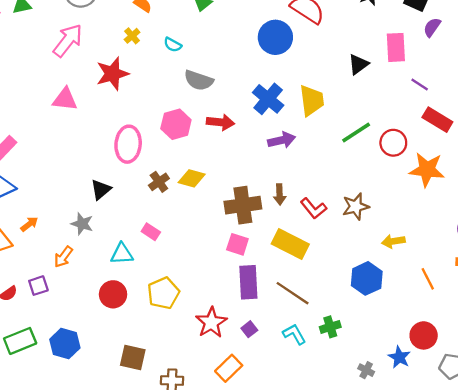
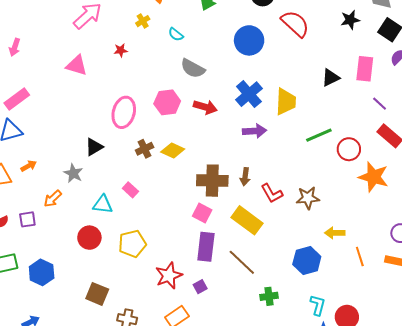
blue circle: (275, 37) -> (249, 40), moved
red star: (112, 74) -> (121, 50), size x0.5
orange line: (428, 279) -> (360, 257), moved
cyan L-shape: (294, 334) -> (318, 305), moved, turned 35

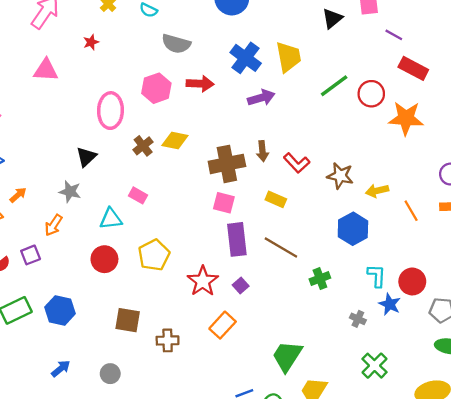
brown star: (308, 198) -> (340, 176), moved, turned 30
yellow rectangle: (247, 220) -> (276, 199), size x0.6

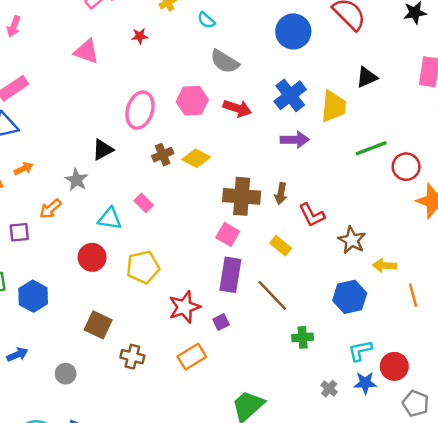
black triangle: (332, 19) -> (367, 77), moved
cyan L-shape: (377, 276) -> (360, 351), turned -120
blue star: (390, 304) -> (365, 383), turned 30

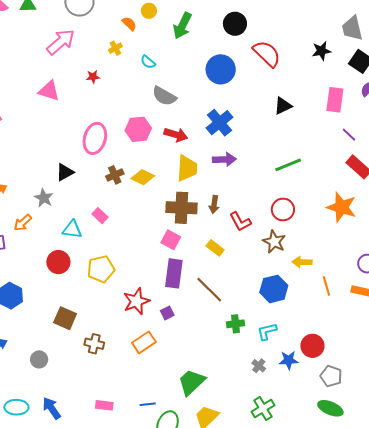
yellow trapezoid: (333, 106) -> (187, 168), moved
red circle: (406, 167) -> (283, 209), moved
cyan L-shape: (360, 351) -> (267, 331), moved

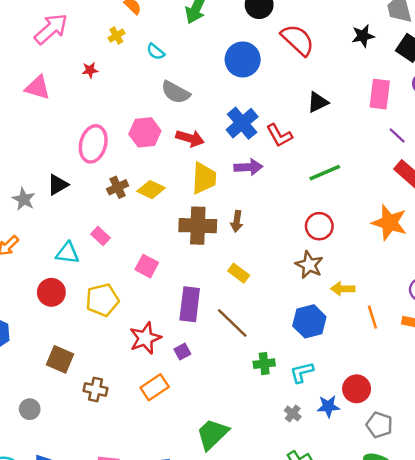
gray star: (44, 198) -> (24, 199), moved
red L-shape: (240, 222) -> (279, 135), moved
pink square: (171, 240) -> (147, 266), moved

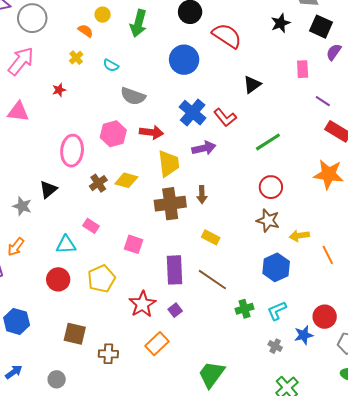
pink rectangle: (380, 94) -> (303, 69), size x0.7

